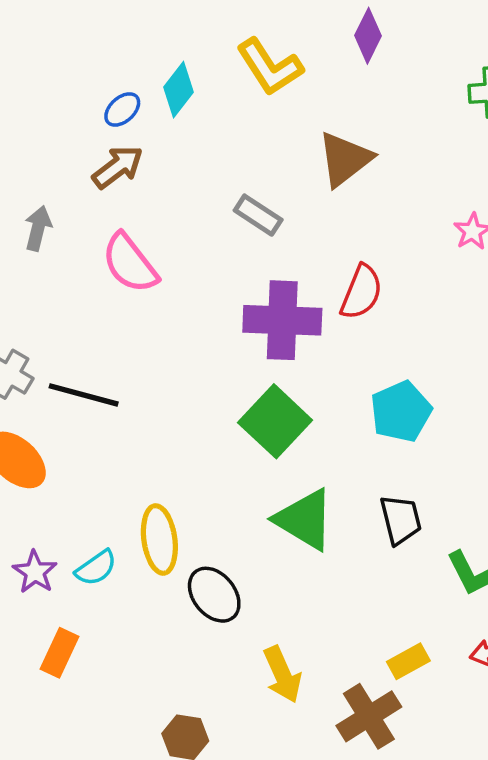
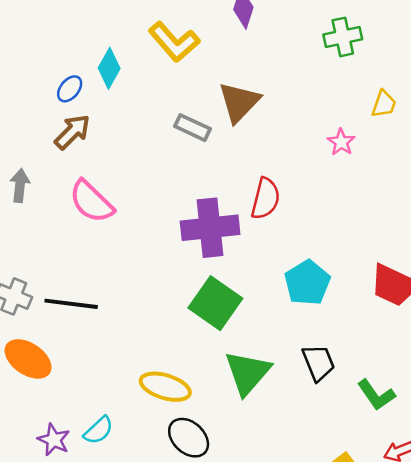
gray rectangle: (258, 215) -> (192, 128), moved
green triangle: (305, 520) -> (247, 373), turned 48
yellow ellipse: (159, 540) -> (165, 387), moved, turned -57

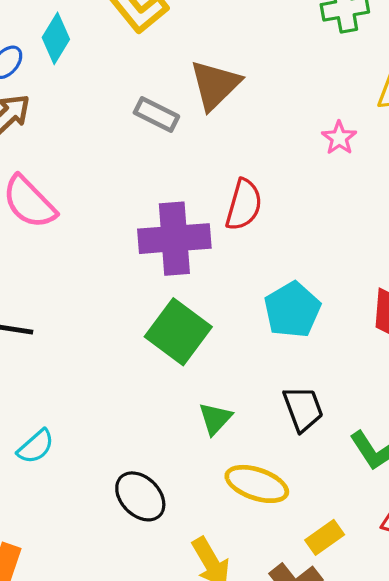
green triangle: (247, 373) -> (215, 419), size x0.6
yellow ellipse: (165, 387) -> (257, 484), moved
cyan semicircle: (98, 430) -> (36, 446), moved

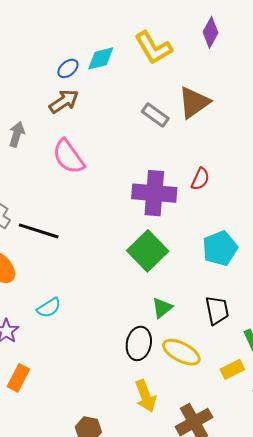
cyan diamond: (56, 38) -> (101, 58), turned 36
red semicircle: (244, 205) -> (200, 179), size x0.7
black ellipse: (140, 496) -> (139, 343), moved, turned 48
yellow rectangle: (325, 537) -> (232, 369), moved

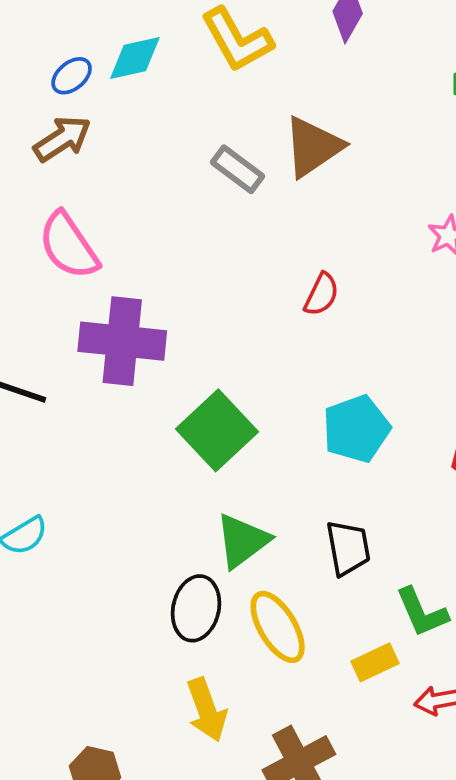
purple cross: (154, 193) -> (122, 341), moved
green triangle: (162, 308) -> (242, 541), size x1.4
yellow ellipse: (181, 352) -> (278, 627), turned 30

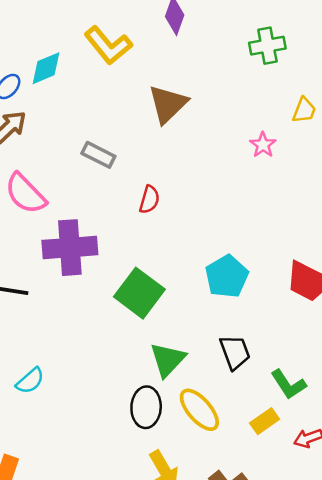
gray rectangle: (238, 169) -> (98, 155), moved
red semicircle: (322, 294) -> (149, 200), moved

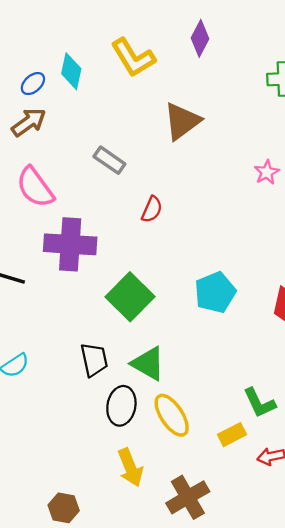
cyan diamond: (46, 68) -> (71, 71), turned -63
black trapezoid: (235, 352) -> (94, 360), moved
green triangle: (168, 360) -> (148, 363), turned -51

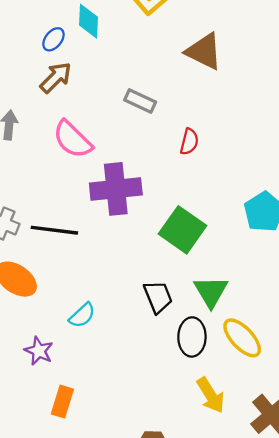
brown triangle: (182, 121) -> (204, 51), turned -48
green triangle: (148, 363) -> (211, 292), turned 39

